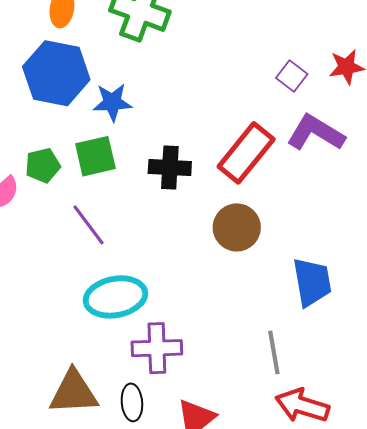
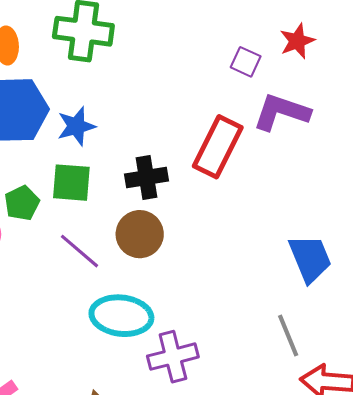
green square: (95, 156) -> (71, 183), turned 30
brown circle: (237, 227) -> (140, 234), moved
cyan ellipse: (115, 297) -> (121, 316), turned 30

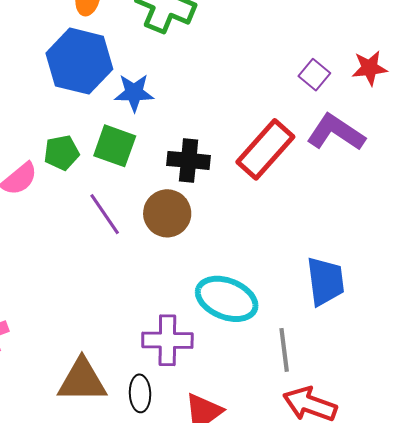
cyan ellipse: (121, 316) -> (227, 299), moved

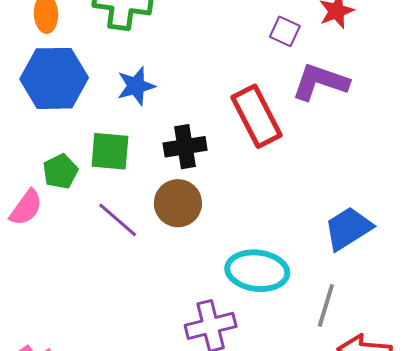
blue star: (134, 93) -> (136, 86), moved
red rectangle: (265, 149) -> (256, 116), turned -54
blue trapezoid: (325, 281) -> (348, 228), turned -100
gray line: (284, 350) -> (326, 305), turned 39

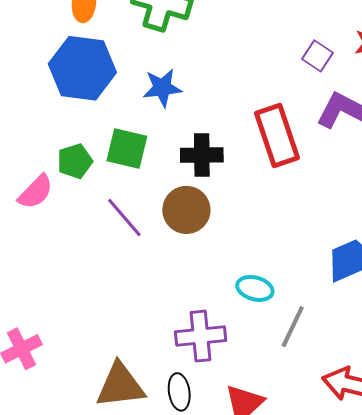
cyan ellipse: (257, 271) -> (255, 288), size x0.6
gray line: (326, 305) -> (293, 327), moved

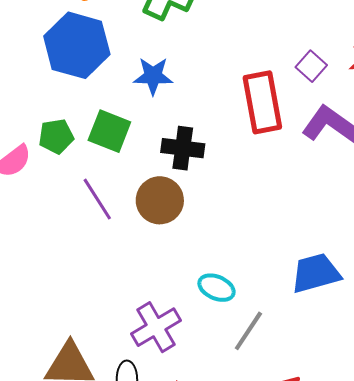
red rectangle: (277, 136) -> (262, 102), moved
purple cross: (201, 336) -> (156, 327), turned -33

